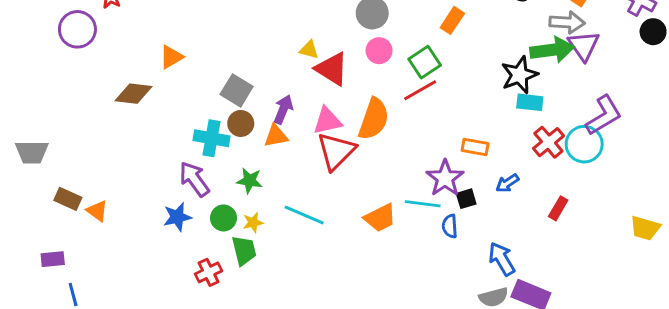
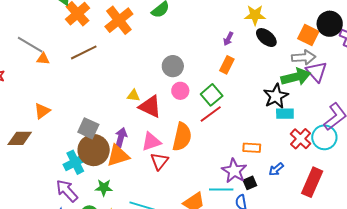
brown circle: (241, 123) -> (94, 150), size x1.8
orange triangle: (276, 136) -> (118, 156), size x1.4
cyan cross: (212, 138) -> (75, 162), turned -30
red triangle: (336, 151) -> (159, 161), size x0.7
red rectangle: (558, 208) -> (312, 182), size x1.8

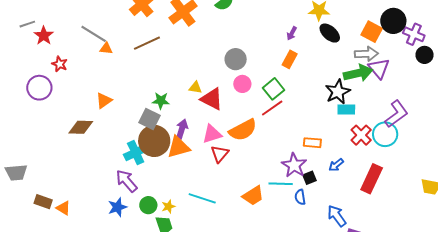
orange semicircle: (182, 137) -> (243, 130), turned 48
green star: (104, 188) -> (161, 101), moved

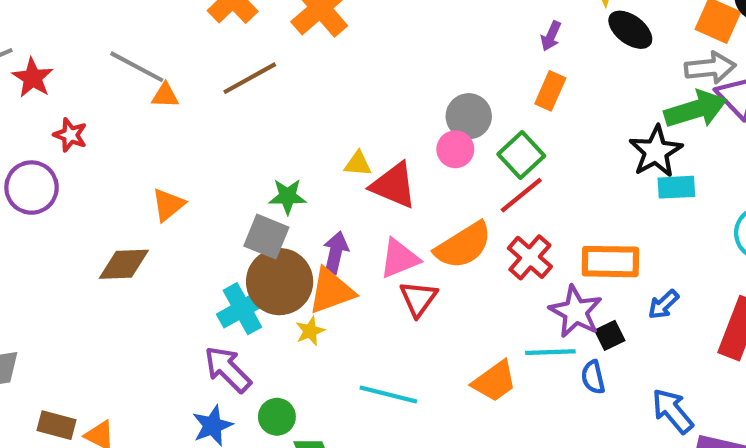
gray circle: (236, 59) -> (469, 116), moved
red cross: (361, 135) -> (530, 257), moved
orange rectangle: (312, 143) -> (610, 262), size x1.5
yellow star: (168, 206) -> (310, 331), moved

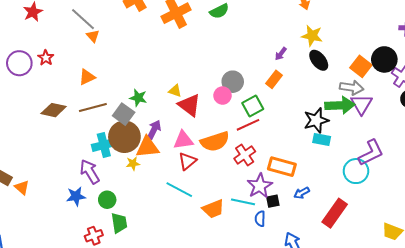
brown line: (250, 78) -> (93, 108), moved
orange triangle: (165, 95) -> (93, 36), turned 32
red star: (70, 135) -> (46, 58), moved
orange triangle: (168, 205) -> (87, 77), moved
cyan line: (388, 394) -> (179, 190), moved

